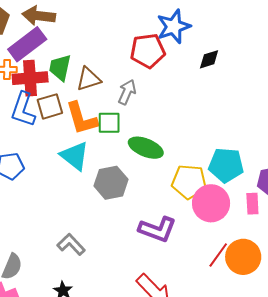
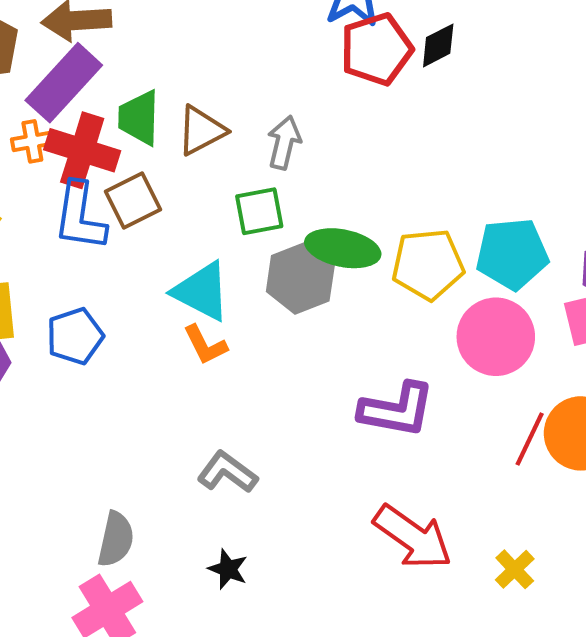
red pentagon: (148, 51) -> (376, 49), moved
red cross: (30, 78) -> (82, 150), turned 32
orange L-shape: (81, 118) -> (205, 345), moved, size x0.6
yellow pentagon: (189, 182) -> (428, 264), moved
gray hexagon: (111, 183) -> (300, 278), moved

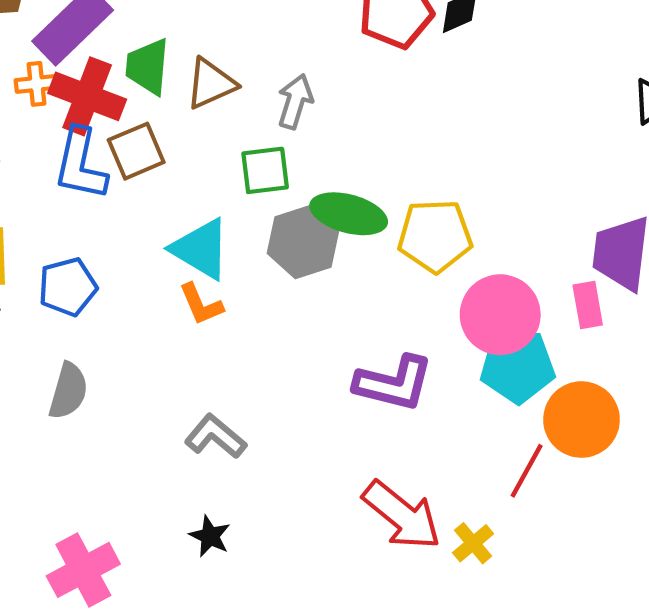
cyan pentagon: (512, 254) -> (518, 366), moved
red line: (530, 439) -> (527, 471), moved
gray semicircle: (116, 539) -> (68, 391), moved
yellow cross: (515, 569) -> (473, 543), moved

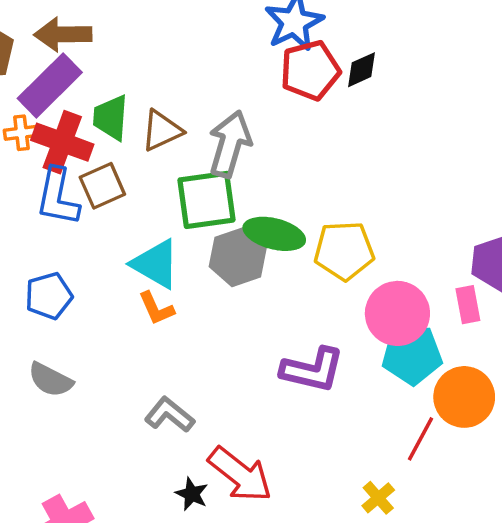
gray arrow: (295, 101) -> (230, 144), size x1.5
green square: (265, 170) -> (206, 200), size x1.5
gray semicircle: (68, 391) -> (50, 380), turned 102
red arrow: (402, 515) -> (240, 474), moved
black star: (210, 536) -> (192, 494), moved

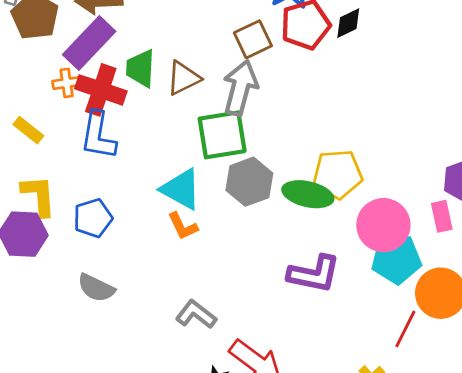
brown square: (102, 186) -> (253, 39), moved
green ellipse: (274, 234) -> (308, 194), moved

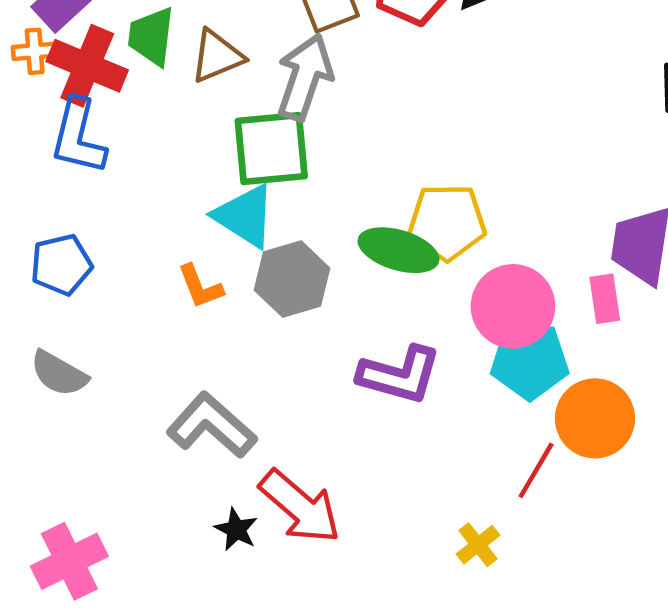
gray hexagon: (249, 182) -> (292, 279), moved
cyan triangle: (181, 189) -> (245, 216), moved
gray L-shape: (196, 314) -> (212, 425), size x1.4

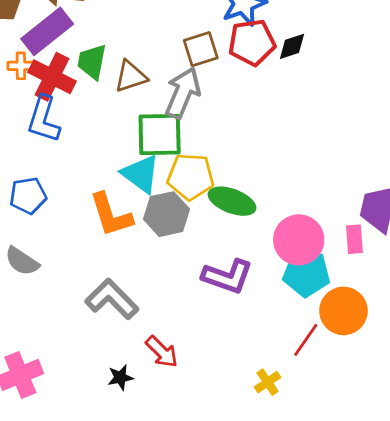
yellow pentagon: (447, 222) -> (191, 177), moved
orange L-shape: (200, 287) -> (111, 215), size x1.6
red arrow: (300, 507) -> (162, 352), size x0.7
black star: (236, 529) -> (120, 377), moved, turned 30

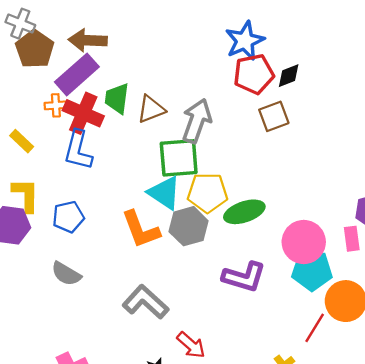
brown square: (201, 49) -> (274, 116), moved
green ellipse: (232, 201) -> (244, 212), turned -36

